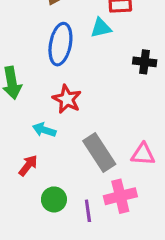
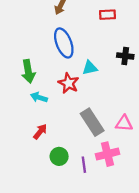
cyan triangle: (101, 28) -> (90, 68), moved
blue ellipse: (60, 44) -> (64, 43), turned -32
cyan arrow: (44, 130) -> (39, 97), moved

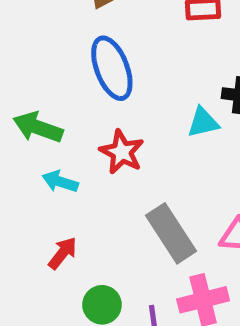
cyan triangle: (90, 68) -> (203, 122), moved
green arrow: (28, 71) -> (38, 127), turned 120

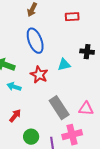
cyan triangle: (203, 122) -> (64, 65), moved

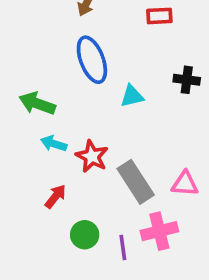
cyan triangle: (64, 65) -> (132, 96), moved
red star: (39, 75) -> (92, 156), moved

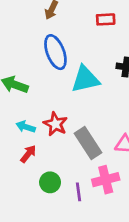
cyan triangle: (132, 96) -> (85, 79), size x1.6
cyan arrow: (54, 144) -> (26, 127), moved

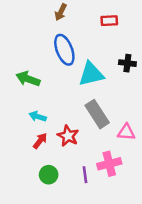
red star: (55, 124) -> (68, 136), moved
gray rectangle: (88, 143) -> (97, 114), moved
green circle: (50, 182) -> (49, 175), moved

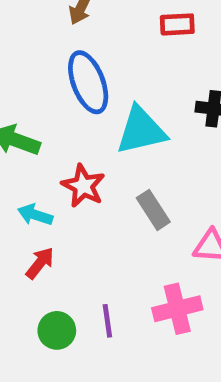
gray rectangle: (97, 114) -> (153, 210), size x0.7
red star: (68, 136) -> (83, 186), moved
purple line: (85, 175) -> (107, 321), moved

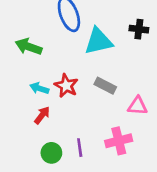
red star: (83, 186) -> (66, 86), moved
gray rectangle: (153, 210) -> (105, 86), turned -30

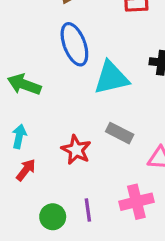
red star: (66, 86) -> (76, 150), moved
cyan arrow: (39, 88) -> (19, 136), moved, turned 84
red arrow: (42, 115) -> (26, 170), moved

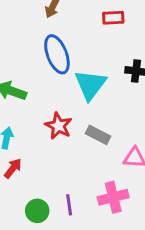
cyan triangle: (111, 78) -> (90, 85), turned -40
red star: (76, 150) -> (58, 126), moved

